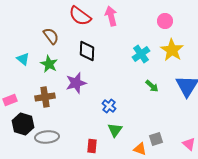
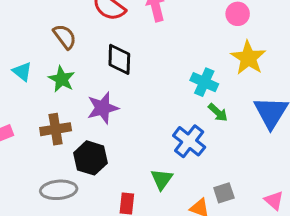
cyan cross: (141, 54) -> (204, 82), moved, turned -30
blue cross: (109, 106) -> (189, 141), moved, size x1.5
black hexagon: (23, 124) -> (90, 158), moved

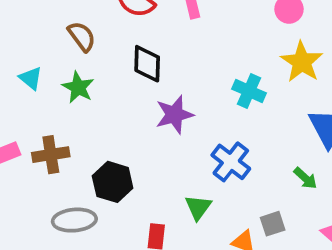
purple star: (103, 108) -> (174, 115), moved
green arrow: (218, 112) -> (305, 178), moved
brown cross: (56, 129) -> (51, 155), moved

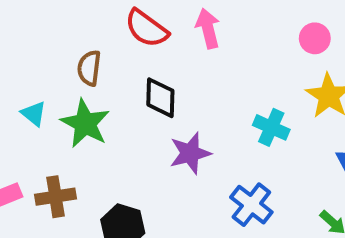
brown semicircle: (82, 36) -> (89, 68), turned -136
green star: (78, 87) -> (85, 123), size x1.4

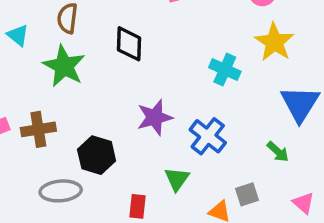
cyan triangle: (34, 114) -> (18, 35), moved
purple star: (190, 153) -> (155, 117), moved

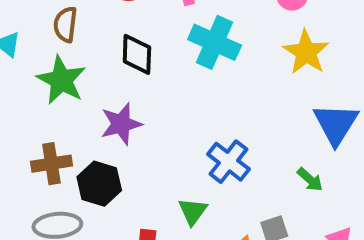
cyan cross: (225, 70) -> (215, 42), moved, size x1.4
purple star: (155, 117) -> (121, 124), moved
brown cross: (38, 129) -> (51, 164), moved

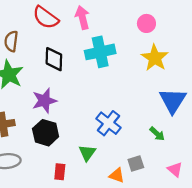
cyan cross: (215, 42) -> (100, 52), turned -36
black hexagon: (99, 184) -> (46, 133), moved

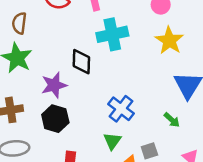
black diamond: (54, 59) -> (81, 62), moved
green triangle: (87, 153) -> (112, 141), moved

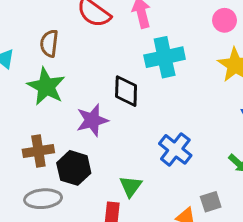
black hexagon: (55, 119) -> (74, 168), moved
green triangle: (112, 141) -> (131, 186), moved

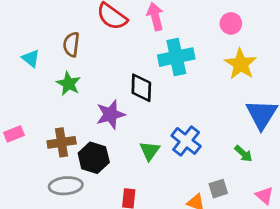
green star: (46, 86) -> (69, 84), size x0.7
green triangle: (131, 186) -> (150, 151), moved

